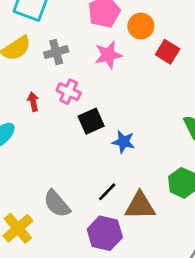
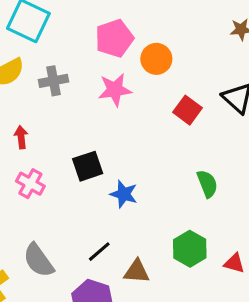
red square: (168, 52) -> (187, 110), moved
pink cross: (69, 92) -> (30, 184), moved
brown triangle: (140, 206) -> (137, 271), size x0.7

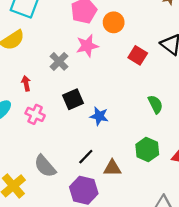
gray cross: (53, 81) -> (59, 61), moved, turned -30

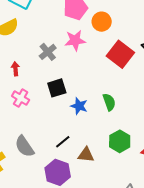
red square: (138, 55) -> (120, 54), size x1.5
green semicircle: (155, 104) -> (109, 102), moved

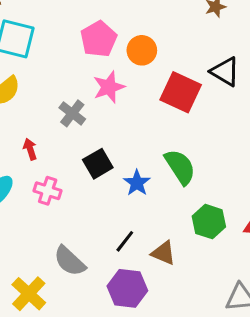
green semicircle: (109, 102) -> (180, 167), size x1.4
blue star: (79, 106) -> (137, 183), turned 30
brown triangle: (86, 155) -> (163, 253), turned 30

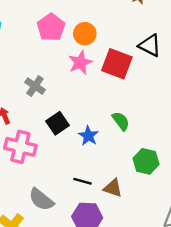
pink star: (109, 87) -> (80, 63), moved
green semicircle: (180, 167) -> (121, 121), size x0.7
pink cross: (48, 191) -> (20, 147), size x1.5
black line: (125, 241) -> (83, 181), turned 72

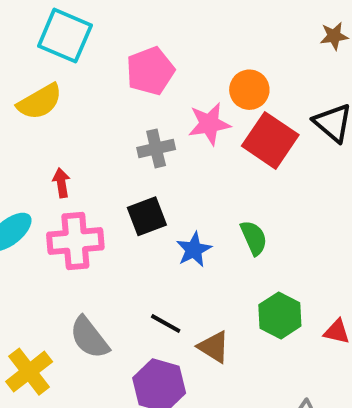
pink pentagon: (51, 27) -> (150, 71), moved
orange circle: (85, 34) -> (249, 90), moved
gray cross: (35, 86) -> (156, 148), moved, turned 30
pink cross: (20, 147) -> (75, 241), turned -32

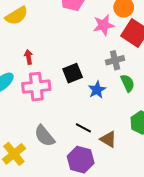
gray cross: (156, 148) -> (115, 60), moved

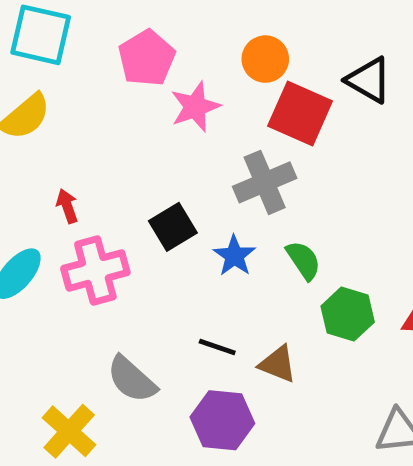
pink star: (104, 25) -> (195, 107), moved
gray cross: (115, 60) -> (265, 182), size x1.4
green semicircle: (128, 83) -> (303, 260), moved

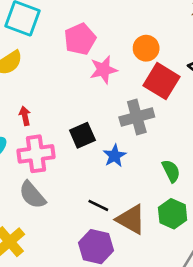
green semicircle: (303, 260) -> (171, 171), moved
green hexagon: (348, 314) -> (173, 214), moved
brown triangle: (278, 364) -> (131, 219), size x1.4
gray semicircle: (132, 379) -> (32, 195), moved

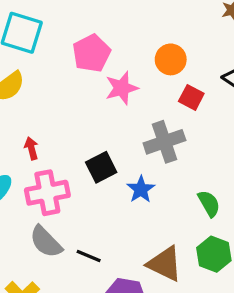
red square: (162, 81) -> (191, 97), size x0.6
black line: (98, 205) -> (89, 256), moved

